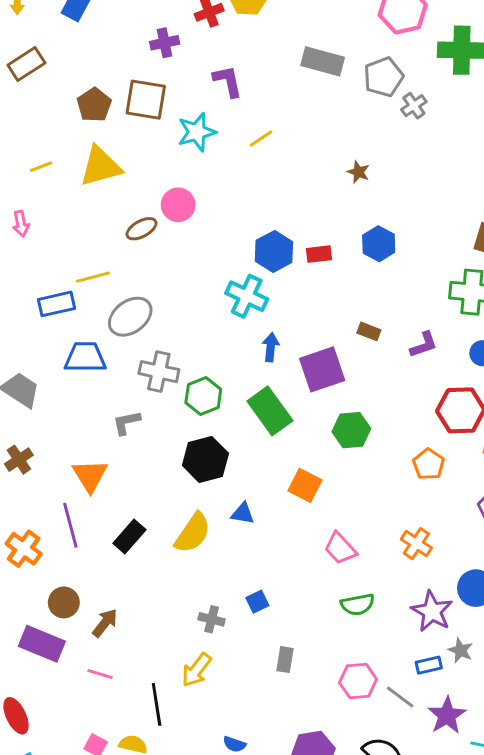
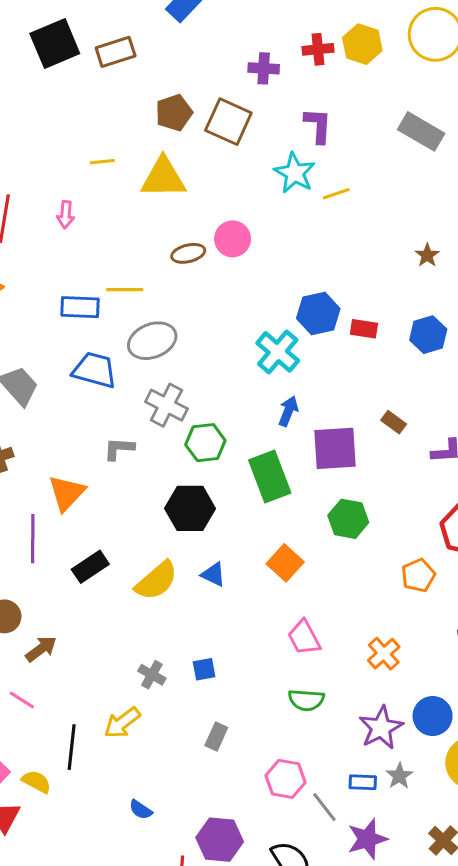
cyan star: (197, 132) -> (295, 173), moved, turned 30

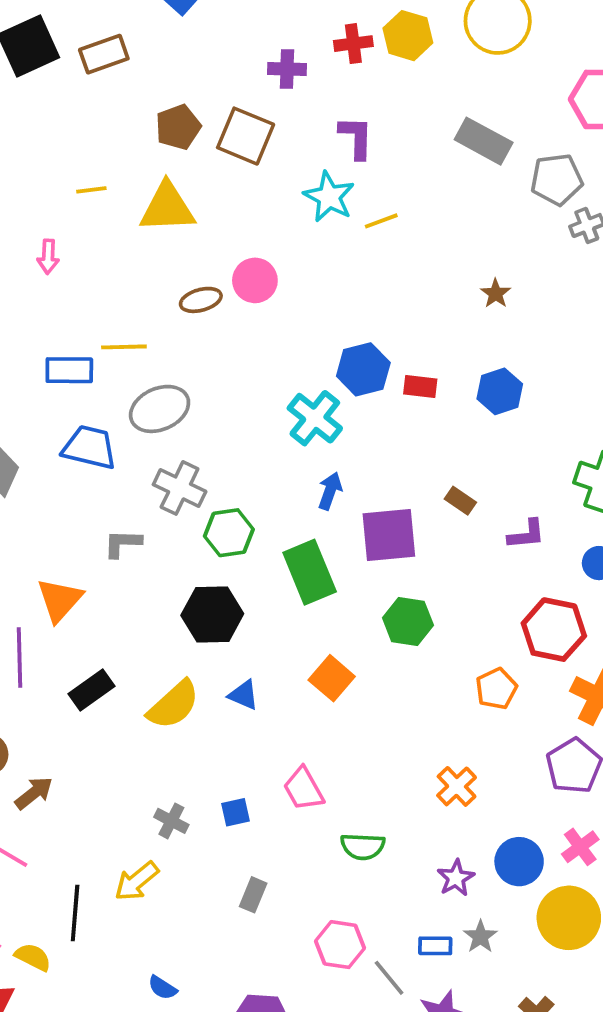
pink trapezoid: (304, 637) -> (304, 789), moved
purple star: (381, 728) -> (456, 878), size x0.7

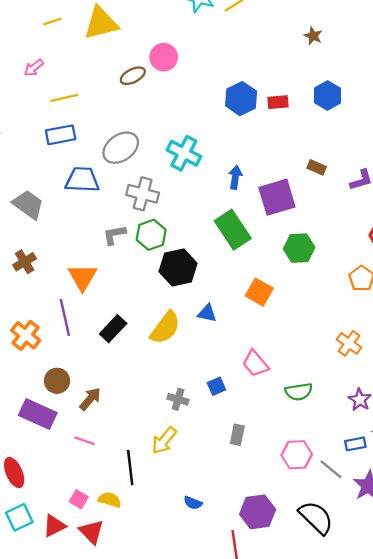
pink arrow: (48, 257) -> (34, 68), turned 60
yellow line: (124, 347) -> (64, 98), moved
cyan cross: (315, 418) -> (184, 153), moved
green hexagon: (229, 533) -> (151, 235), moved

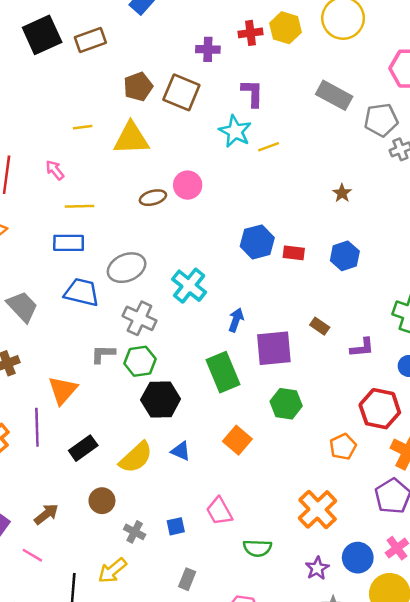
pink arrow: (34, 68) -> (55, 170), turned 78
orange cross: (349, 343) -> (318, 509), size x1.5
brown circle: (57, 381) -> (102, 501), moved

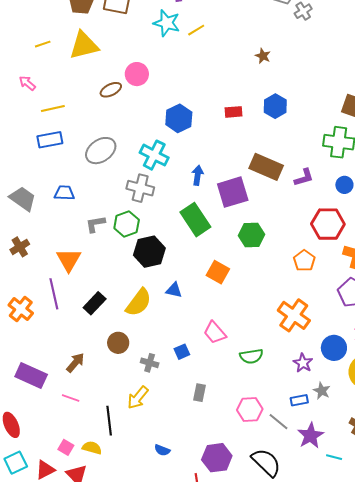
blue hexagon: (257, 242) -> (179, 118), moved
blue trapezoid: (82, 292) -> (64, 193), moved, size x0.7
gray cross: (139, 318) -> (140, 188), moved
brown rectangle: (320, 326) -> (266, 167), size x2.0

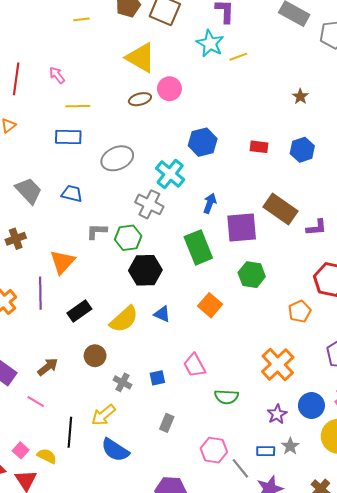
yellow line: (43, 44) -> (81, 19), moved
yellow triangle: (84, 45) -> (141, 58), moved, turned 32
blue semicircle: (162, 450) -> (115, 450), moved, size x1.8

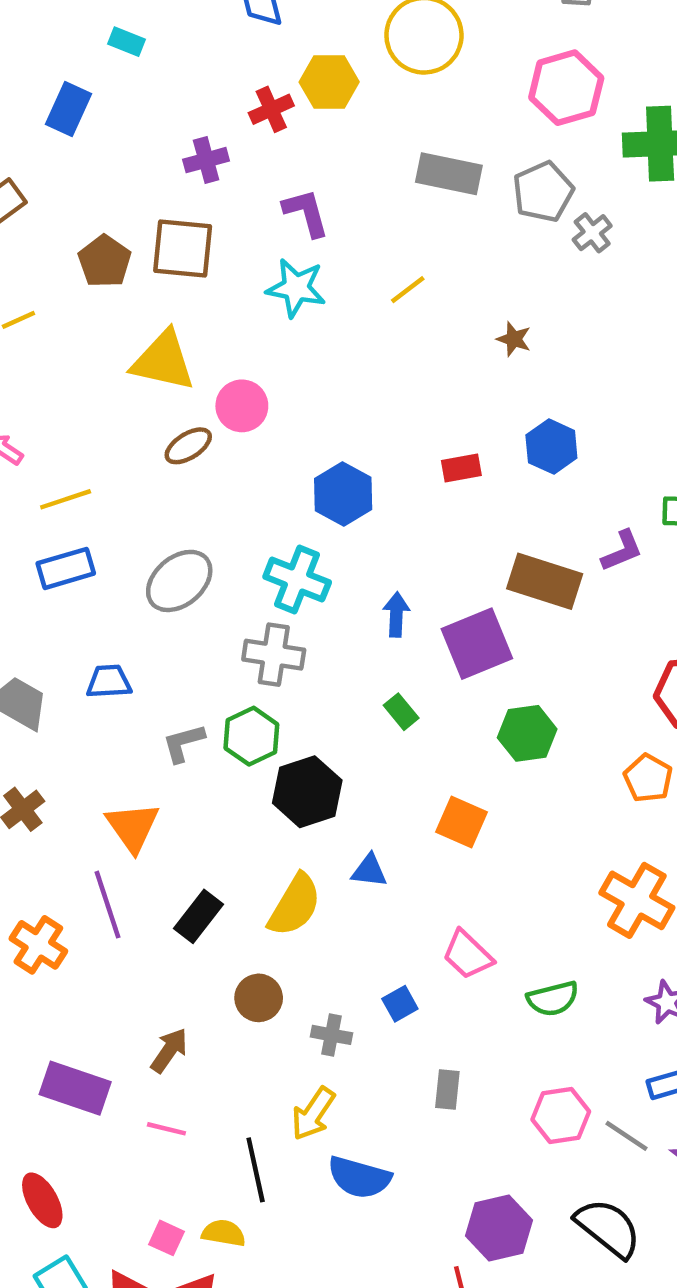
yellow line: (238, 57) -> (408, 290), moved
purple L-shape: (316, 228) -> (622, 551), moved
green rectangle: (198, 247) -> (401, 712), size x0.5

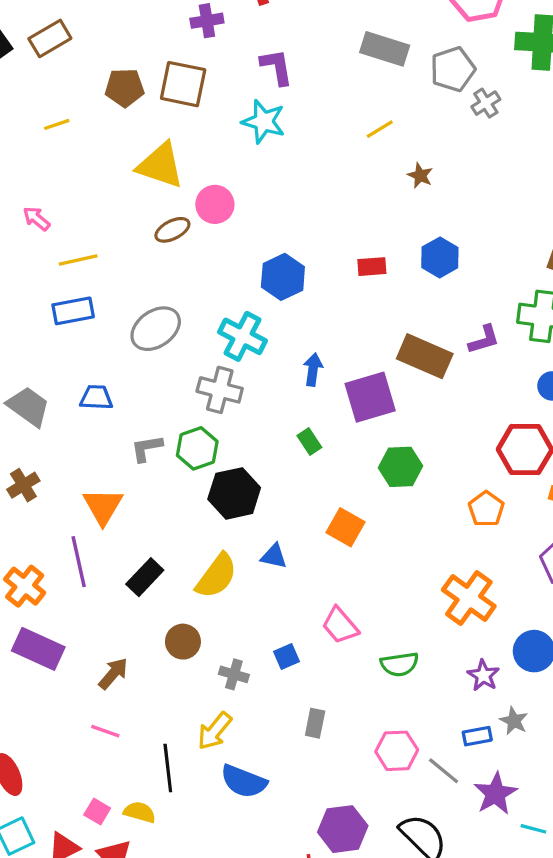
brown pentagon: (105, 261) -> (125, 88), turned 30
yellow line: (408, 290) -> (380, 129), moved
purple rectangle: (75, 1088) -> (38, 649), moved

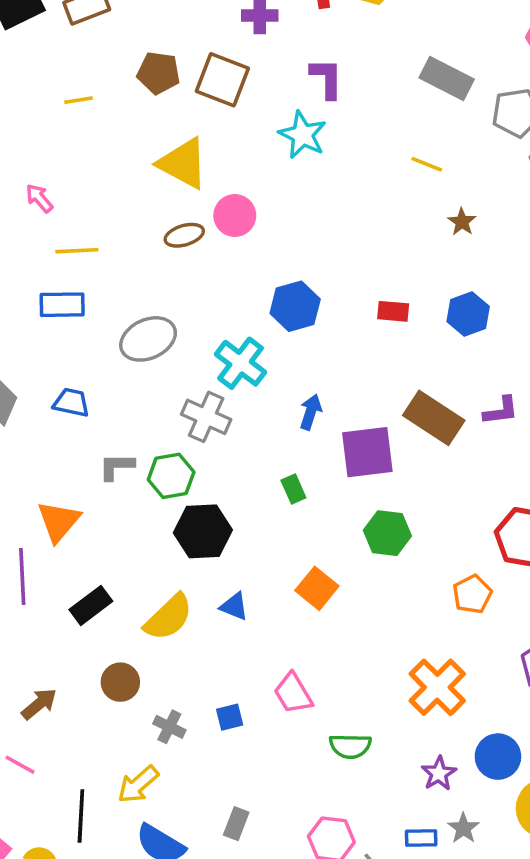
yellow line: (380, 129) -> (427, 164), turned 44
gray rectangle: (315, 723) -> (236, 824), moved

